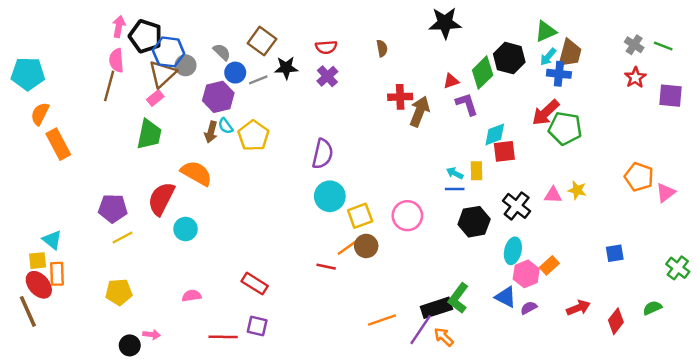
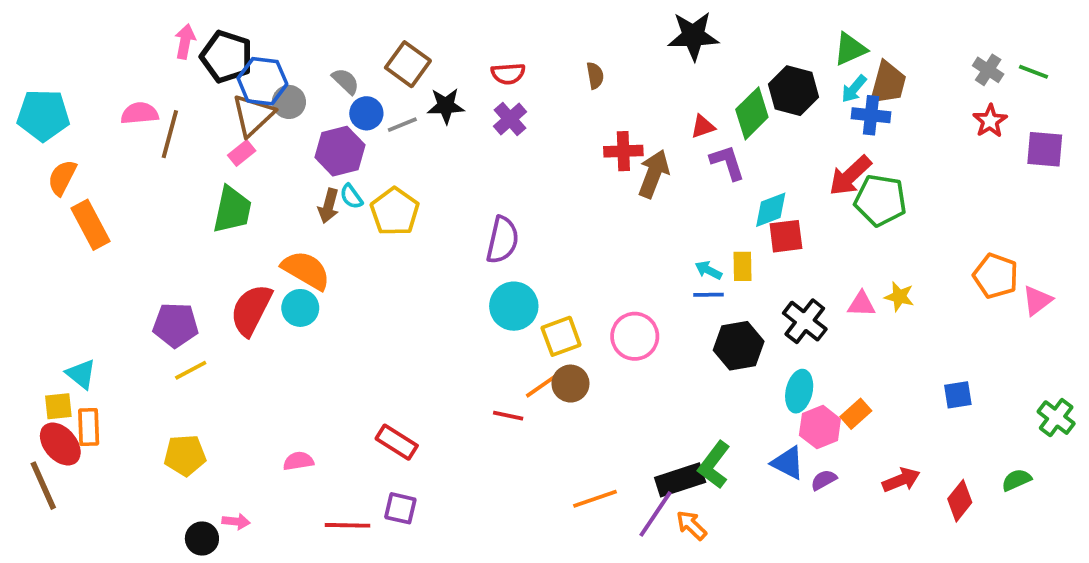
pink semicircle: (116, 60) -> (140, 113), moved, turned 90
cyan circle: (186, 229) -> (300, 308), moved

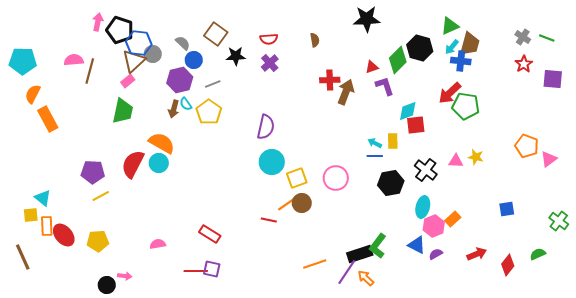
gray line: (402, 125) -> (213, 84), moved
red ellipse: (60, 444) -> (64, 235), moved
red line: (347, 525) -> (196, 271), moved

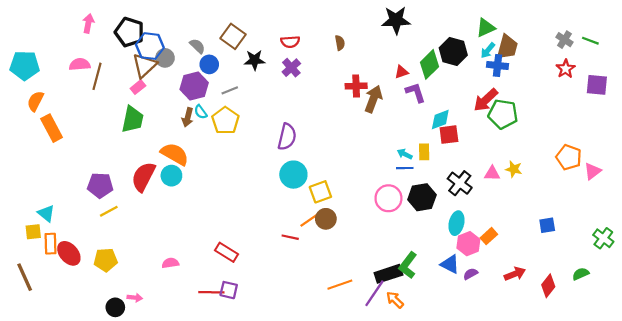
pink arrow: (98, 22) -> (88, 23), moved
pink circle: (336, 178) -> (388, 198), moved

